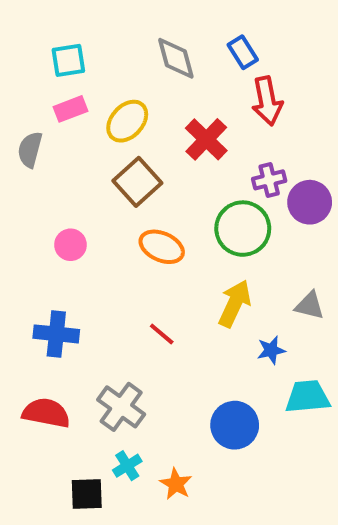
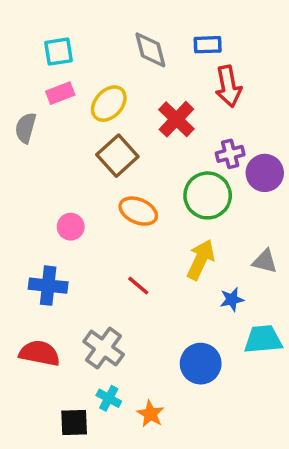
blue rectangle: (243, 52) -> (208, 45), turned -60
pink circle: (70, 245) -> (71, 227), moved
cyan cross: (127, 466) -> (109, 398), turned -30

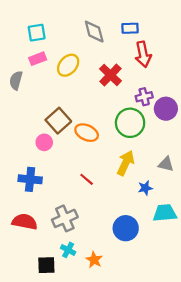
brown square: (117, 156) -> (58, 121), moved
gray cross: (104, 348) -> (65, 218), turned 30

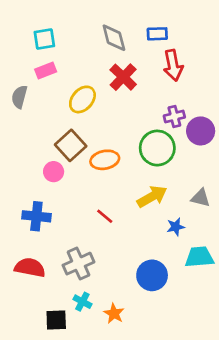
yellow ellipse: (68, 65) -> (82, 99), moved
red cross: (110, 75) -> (123, 77), moved
orange ellipse: (87, 133) -> (105, 160), turned -35
yellow arrow: (126, 163) -> (152, 197), turned 35

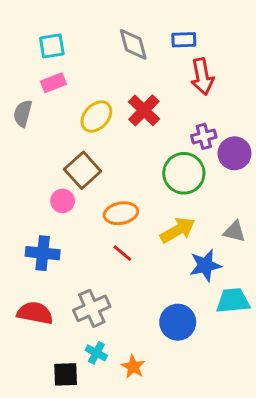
red cross: (123, 77) -> (144, 110), moved
orange ellipse: (105, 160) -> (121, 213), moved
blue star: (176, 227) -> (205, 265), size x1.5

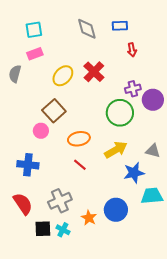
red arrow: (202, 77) -> (132, 50), size x0.6
red semicircle: (35, 313) -> (23, 204), turned 45
orange star: (133, 367) -> (89, 218), moved
black square: (66, 374) -> (43, 229), moved

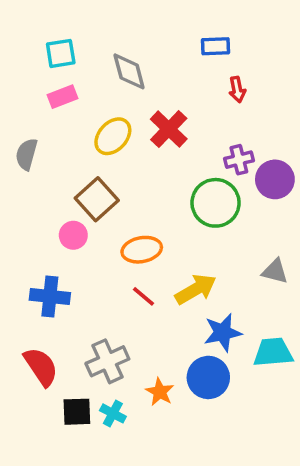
gray diamond: (87, 29) -> (129, 71), moved
gray semicircle: (15, 74) -> (26, 154), moved
yellow arrow: (116, 150) -> (196, 289), moved
blue star: (134, 173) -> (223, 332), moved

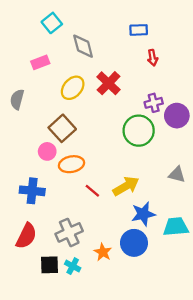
cyan square: (61, 53) -> (52, 23), moved, turned -30
orange ellipse: (142, 250) -> (71, 164), moved
red semicircle: (41, 367) -> (26, 236), turned 60

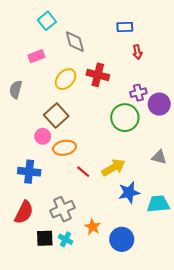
red cross: (109, 83) -> (98, 75), turned -30
blue circle: (134, 243) -> (122, 239), moved

